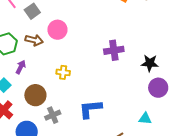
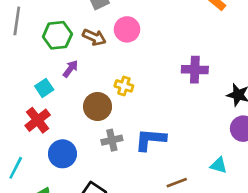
brown circle: (35, 95) -> (98, 107), moved
gray cross: (53, 115) -> (112, 140), moved

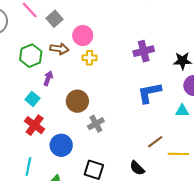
yellow cross: (124, 86) -> (90, 58), moved
blue L-shape: (150, 140) -> (149, 93), moved
cyan triangle: (219, 165) -> (182, 111), moved

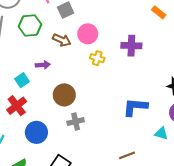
purple cross: (144, 51) -> (131, 46), moved
green hexagon: (31, 56) -> (30, 25), moved
yellow cross: (90, 58) -> (97, 58), moved
purple arrow: (48, 78) -> (43, 65), turned 48

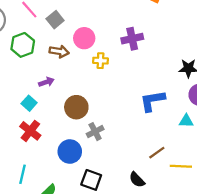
blue circle: (36, 132) -> (70, 152), moved

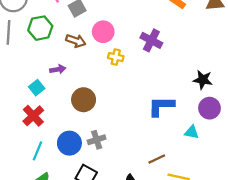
purple cross: (132, 39) -> (151, 40), turned 30
gray cross: (95, 132) -> (97, 140), moved
cyan line: (23, 174) -> (38, 151), moved

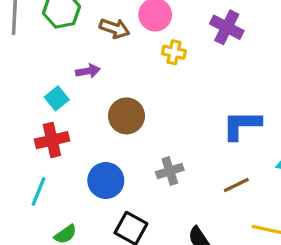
red cross: (33, 116) -> (52, 140), turned 30
gray cross: (97, 140) -> (170, 171), moved
cyan line: (38, 151) -> (38, 192), moved
brown line: (157, 159) -> (236, 185), moved

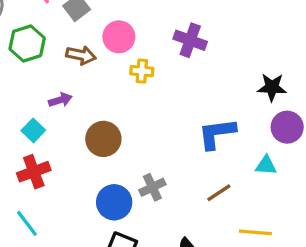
blue circle: (106, 180) -> (114, 202), moved
cyan line: (38, 192) -> (27, 223), turned -52

